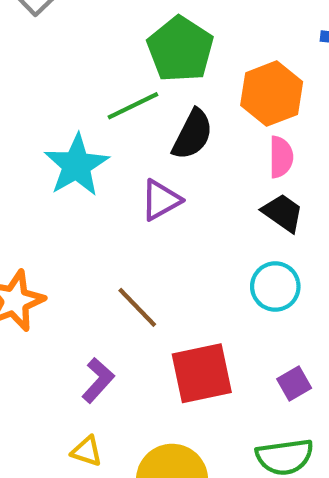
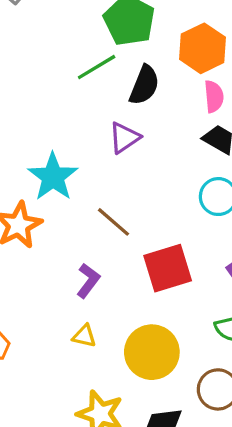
cyan star: (76, 165) -> (53, 177), moved

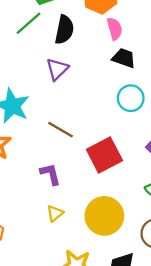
purple L-shape: (88, 281) -> (50, 174), turned -40
yellow triangle: (84, 336) -> (55, 213), turned -42

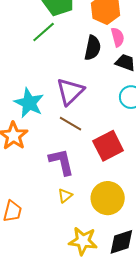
black semicircle: (64, 30) -> (93, 48), moved
purple triangle: (57, 69) -> (70, 91), moved, size x1.4
purple L-shape: (50, 174) -> (61, 162), size x1.4

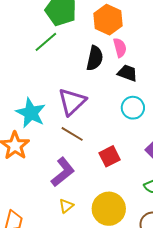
red square: (108, 146) -> (110, 156), size x0.7
purple L-shape: (61, 162) -> (63, 172), turned 64

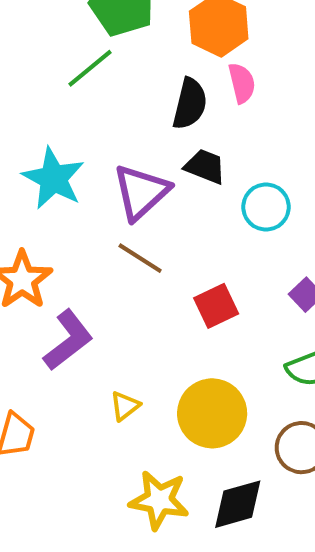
black trapezoid: (127, 73) -> (205, 166), moved
cyan star: (31, 113) -> (53, 178), moved
purple L-shape: (63, 172) -> (68, 340), moved

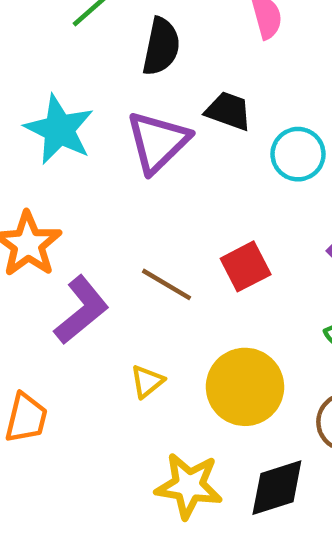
black semicircle: (190, 104) -> (161, 47), moved
brown line: (140, 258) -> (167, 284), moved

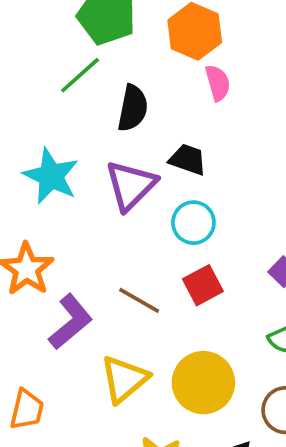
cyan circle: (298, 154) -> (193, 223), moved
yellow triangle: (147, 381) -> (124, 379), size x1.8

